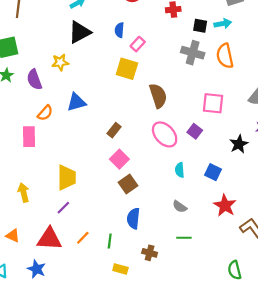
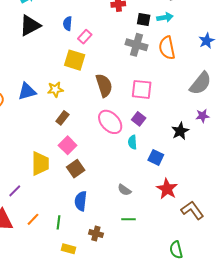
yellow star: (60, 62) -> (55, 89), moved
pink square: (213, 103) -> (142, 89), moved
cyan semicircle: (180, 170) -> (132, 142), moved
yellow trapezoid: (67, 178) -> (40, 164), moved

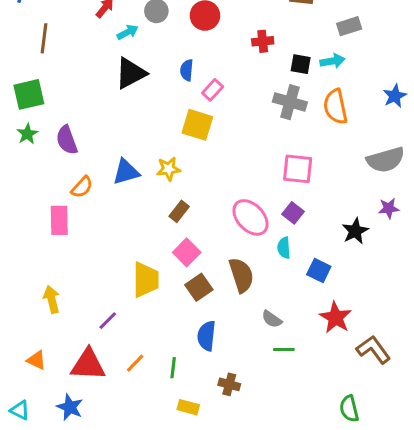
gray semicircle: (200, 83) -> (386, 160), turned 35
brown semicircle: (104, 85) -> (241, 275), moved
green line: (128, 219) -> (284, 349), moved

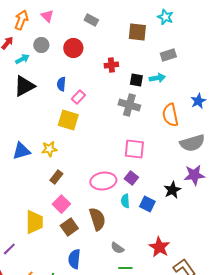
orange semicircle: (336, 107) -> (170, 115), moved
purple star: (389, 208) -> (194, 175), size x1.5
pink ellipse: (250, 217) -> (103, 181), turned -55
blue square: (319, 271) -> (147, 204), moved

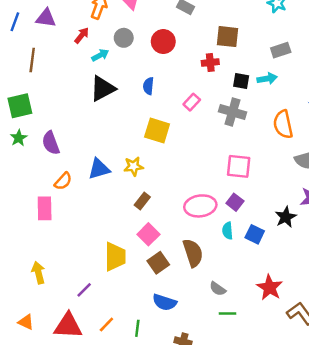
brown square: (137, 32) -> (228, 37), moved
pink rectangle: (78, 97) -> (192, 102), moved
blue semicircle: (74, 259) -> (164, 302), turned -78

